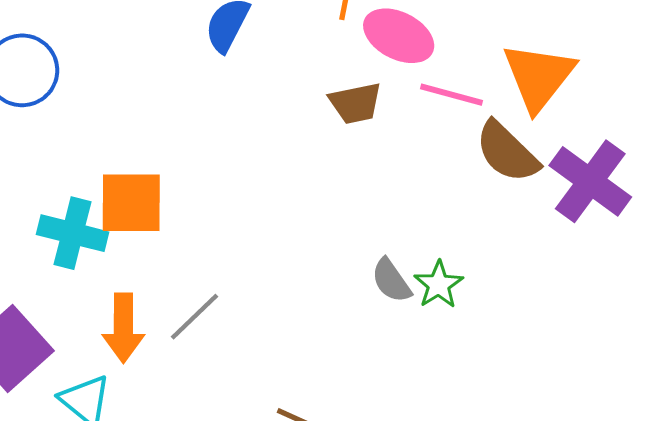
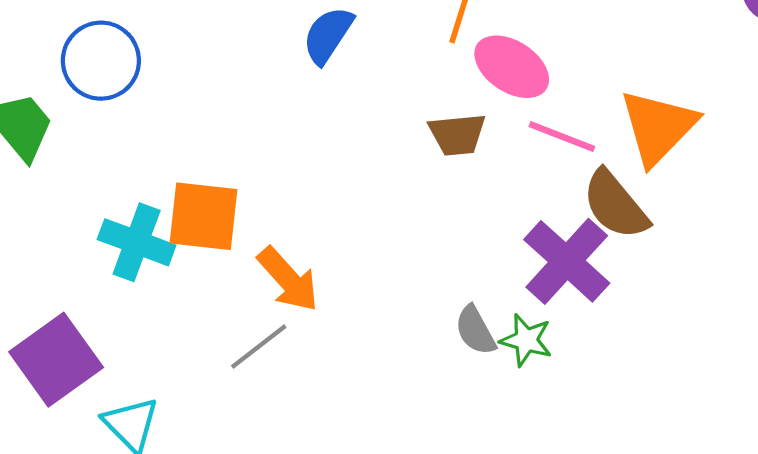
purple cross: (590, 181) -> (567, 261), moved
green star: (439, 285) -> (526, 340), turned -30
orange arrow: (123, 328) -> (288, 279), moved, turned -48

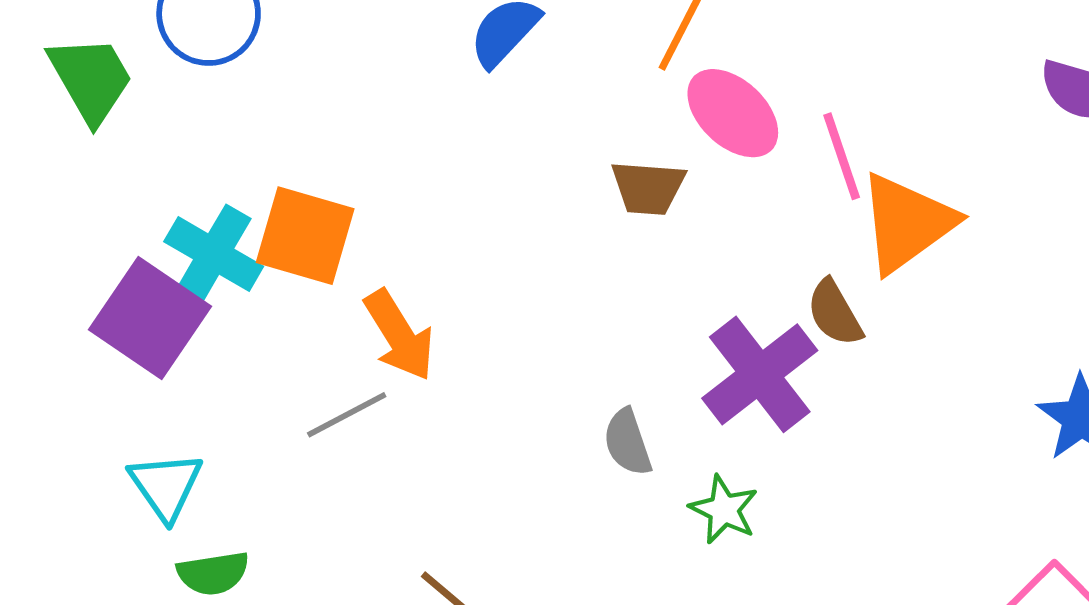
pink line: (562, 136) -> (842, 156), moved, turned 40
brown semicircle: (615, 205) -> (835, 313), size x0.7
green star: (526, 340) -> (724, 510), moved
purple square: (56, 360) -> (150, 318), moved, turned -30

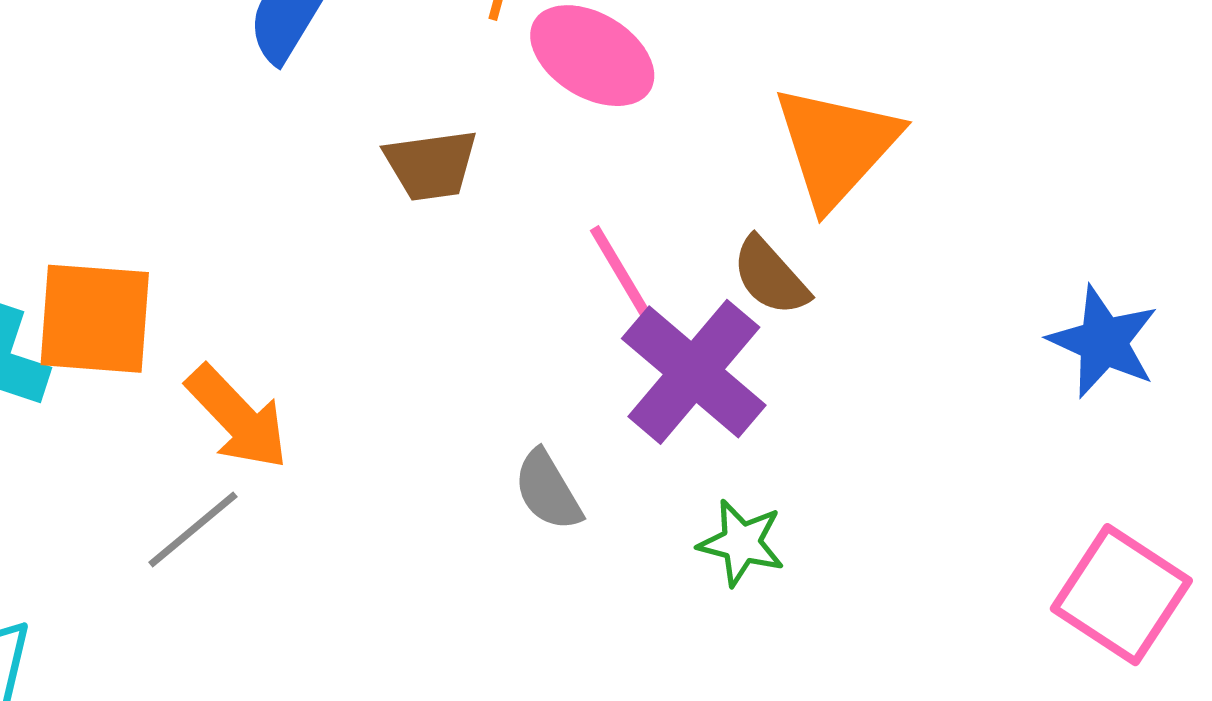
pink line: (842, 156) -> (623, 277), moved
brown trapezoid: (648, 188) -> (431, 165), moved
green star: (724, 510) -> (741, 543), moved

